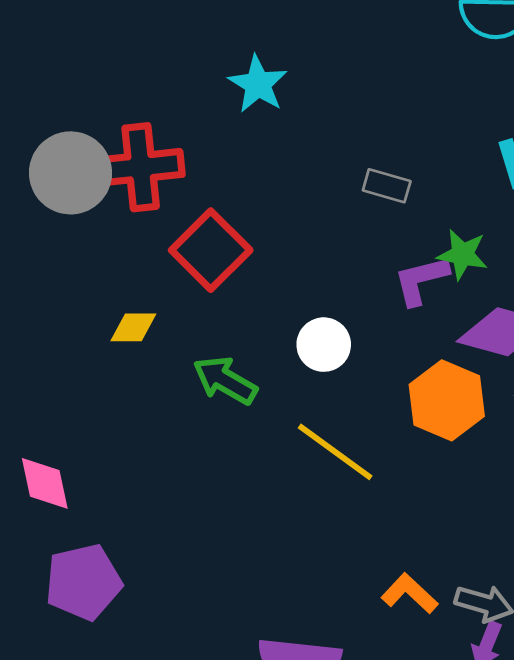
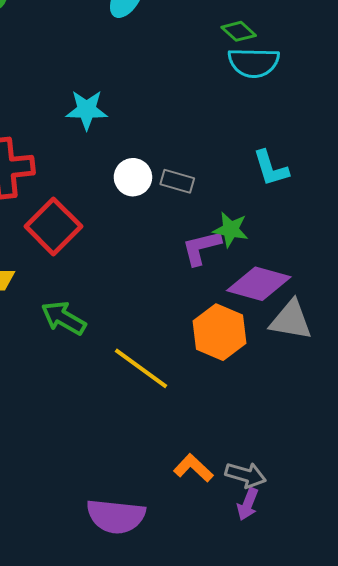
cyan star: (258, 84) -> (87, 110), turned -30
white circle: (324, 345) -> (133, 177), moved

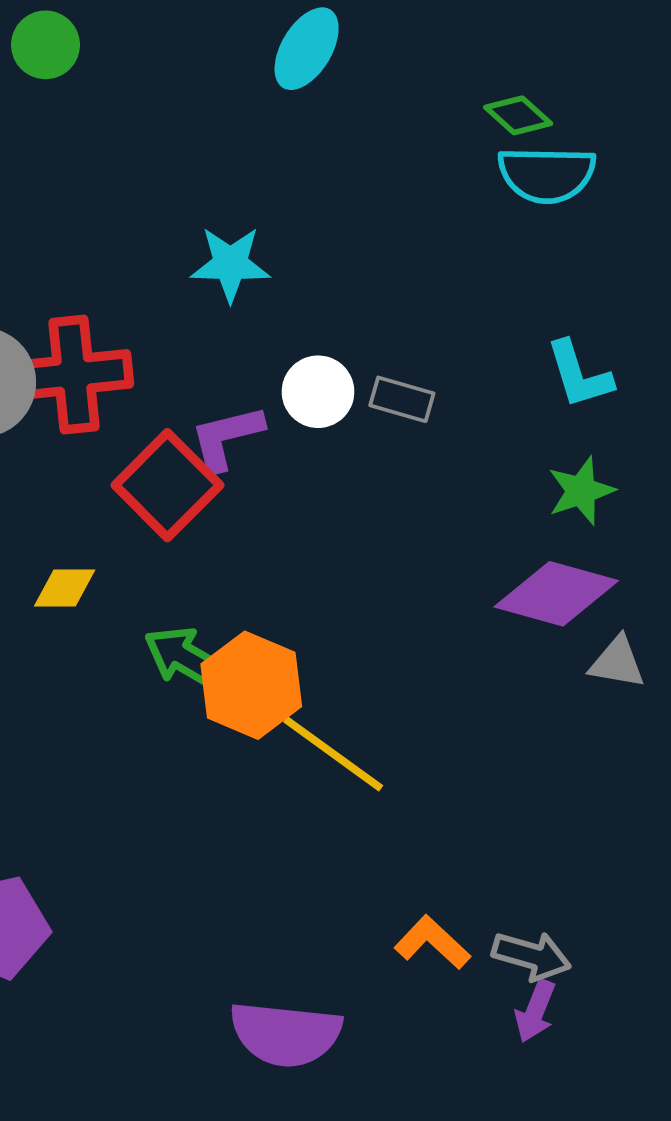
green star: (231, 230) -> (581, 491), moved, turned -30
purple L-shape: (201, 248) -> (227, 437), moved
gray triangle: (291, 320) -> (617, 662), size x0.7
orange hexagon: (219, 332) -> (251, 685), moved

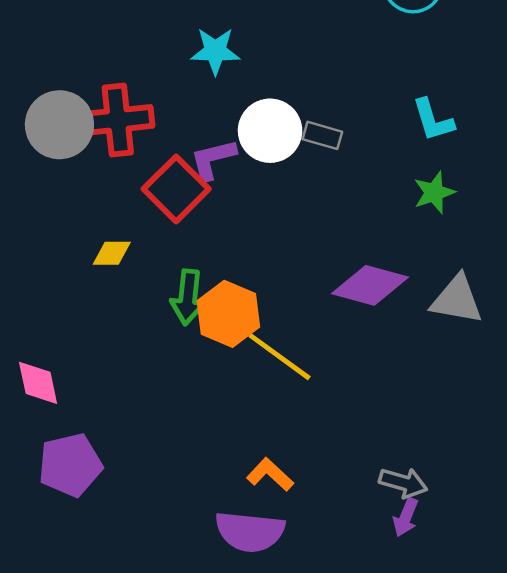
white circle: (318, 392) -> (270, 131), size x1.4
purple diamond: (556, 594) -> (370, 285), moved
green arrow: (187, 659) -> (188, 297), turned -114
gray triangle: (617, 662) -> (457, 300), size x1.5
orange L-shape: (432, 942) -> (270, 474), moved

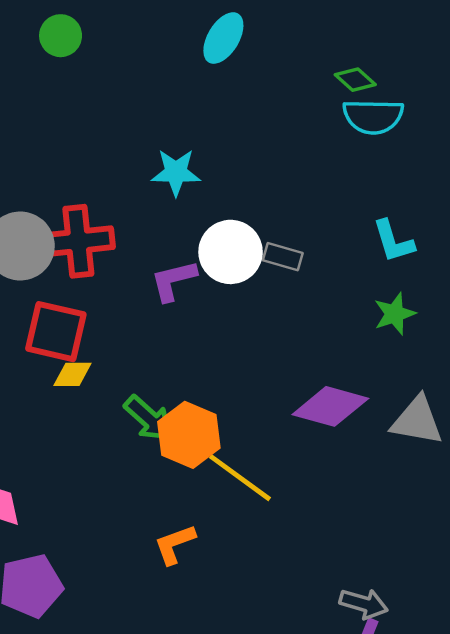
red square: (176, 189) -> (56, 332), moved, turned -32
green arrow: (188, 297) -> (149, 418), turned -54
orange L-shape: (270, 474) -> (175, 544), moved, turned -63

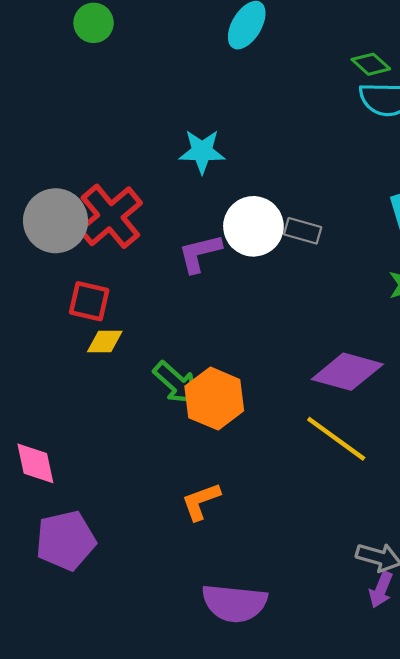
red cross: (78, 241) -> (110, 216), turned -34
red square: (56, 332) -> (89, 301), size x0.7
yellow line: (240, 478) -> (336, 439), moved

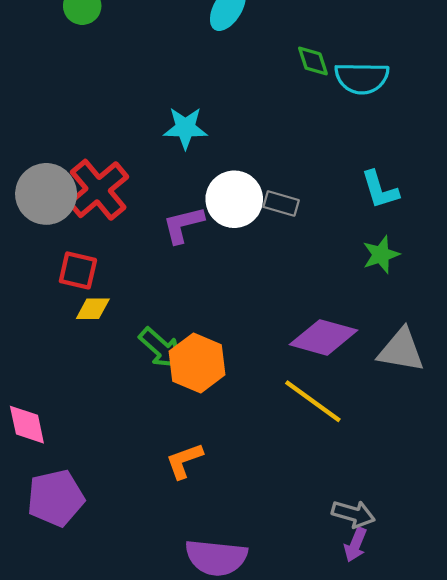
green diamond: (371, 64) -> (313, 61), moved, turned 30

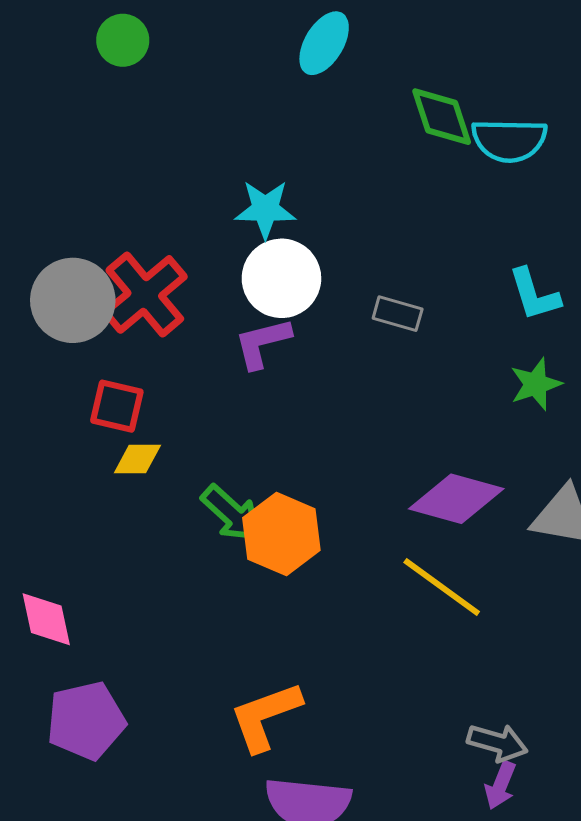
green diamond: (313, 61) -> (442, 117), size x1.4
white circle: (234, 199) -> (281, 278), moved
orange L-shape: (184, 461) -> (265, 716), moved, size x1.4

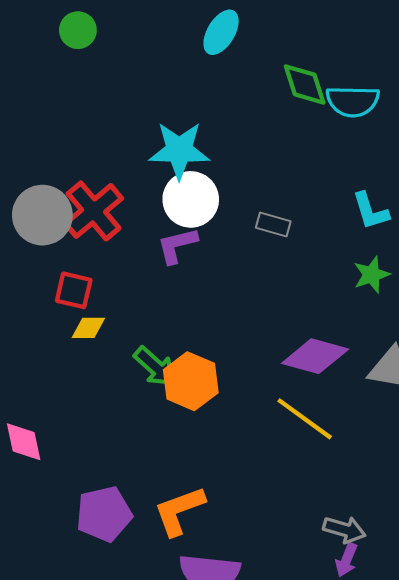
cyan star: (265, 209) -> (179, 150), size x1.4
purple pentagon: (86, 721) -> (104, 514), moved

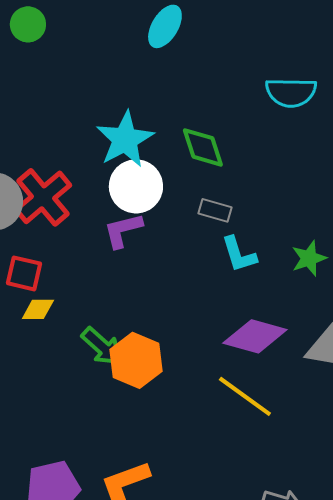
green diamond: (305, 84) -> (203, 147), moved
cyan star: (179, 150) -> (125, 139), turned -30
cyan L-shape: (370, 211) -> (239, 254), moved

